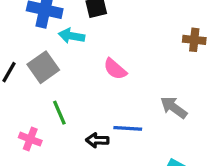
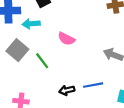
green line: (59, 113) -> (42, 61), moved
blue line: (128, 128) -> (93, 85), moved

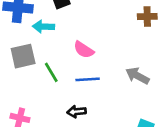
gray square: (17, 50) -> (23, 56), turned 30
blue line: (93, 85) -> (88, 79), moved

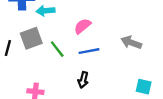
pink semicircle: (84, 50) -> (82, 26), turned 114
black arrow: (77, 112) -> (83, 80), turned -63

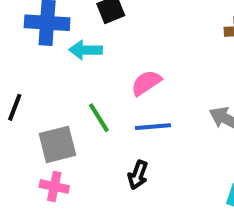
gray square: (31, 38) -> (57, 144), moved

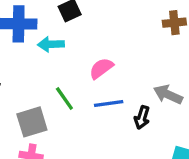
black arrow: (138, 175) -> (142, 117), moved

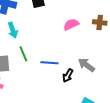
cyan arrow: (51, 44) -> (13, 30), moved, turned -119
pink semicircle: (101, 68) -> (71, 24), moved

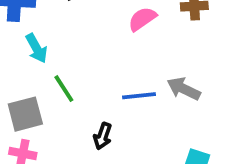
blue line: (49, 63) -> (139, 96), moved
black arrow: (68, 75) -> (103, 136), moved

